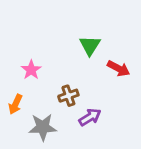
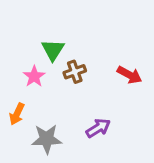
green triangle: (90, 46) -> (53, 50), moved
brown cross: (68, 96) -> (75, 72), moved

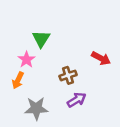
brown cross: (75, 72) -> (68, 75), moved
orange arrow: (17, 114) -> (18, 80), moved

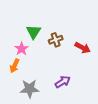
brown cross: (68, 75) -> (56, 40), moved

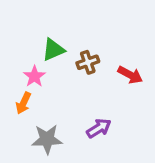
green triangle: (34, 32) -> (53, 50), turned 35

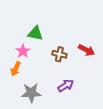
green triangle: (53, 50) -> (35, 33), turned 35
brown cross: (88, 62) -> (59, 54), moved, turned 32

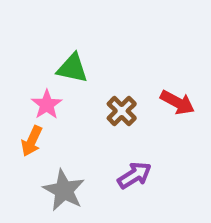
brown cross: (59, 54) -> (122, 111), turned 32
gray star: (31, 93) -> (64, 190), turned 30

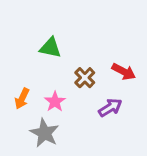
pink star: (47, 105) -> (55, 102), moved
purple arrow: (135, 175) -> (110, 108), moved

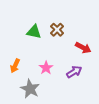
brown cross: (85, 78) -> (57, 30), moved
pink star: (55, 102) -> (46, 68), moved

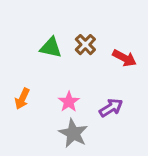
red arrow: (83, 48) -> (124, 58), moved
gray star: (30, 89) -> (73, 133), moved

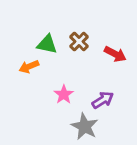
orange arrow: (22, 99) -> (29, 67), moved, turned 42
gray star: (73, 133) -> (85, 126), moved

